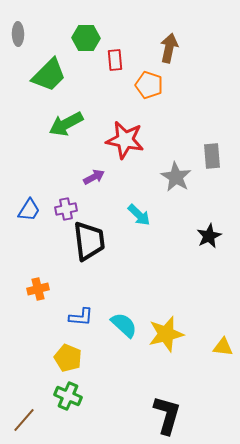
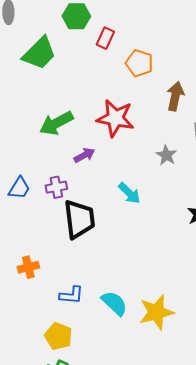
brown arrow: (169, 48) -> (175, 96), moved
red rectangle: (115, 60) -> (105, 38), turned 30
green arrow: (66, 124) -> (56, 123), moved
gray star: (176, 177) -> (166, 155), size x0.7

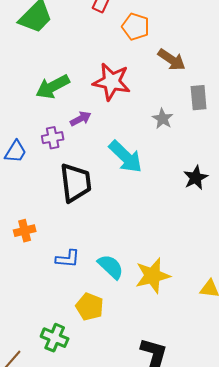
brown arrow: (175, 96) -> (172, 60), turned 112
purple cross: (56, 187) -> (53, 138), moved
cyan arrow: (129, 193) -> (126, 157), size x1.5
yellow pentagon: (58, 336) -> (90, 307), moved

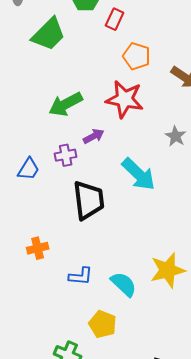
orange pentagon: (136, 27) -> (137, 56), moved
yellow star: (153, 276) -> (168, 270), moved

